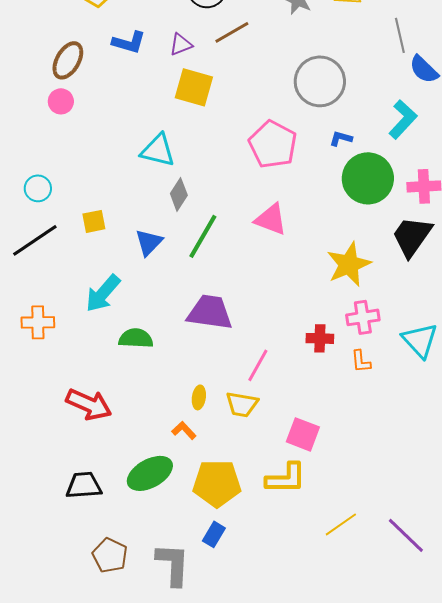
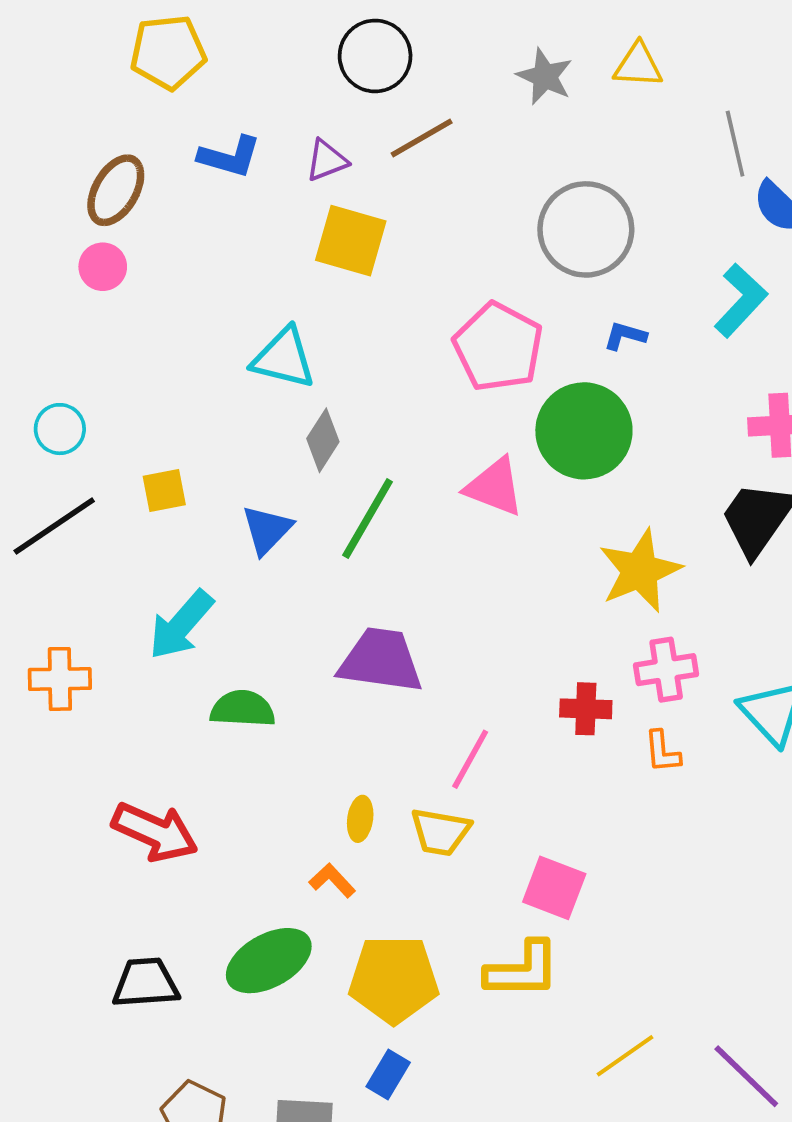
green circle: (368, 178) -> (584, 431), moved

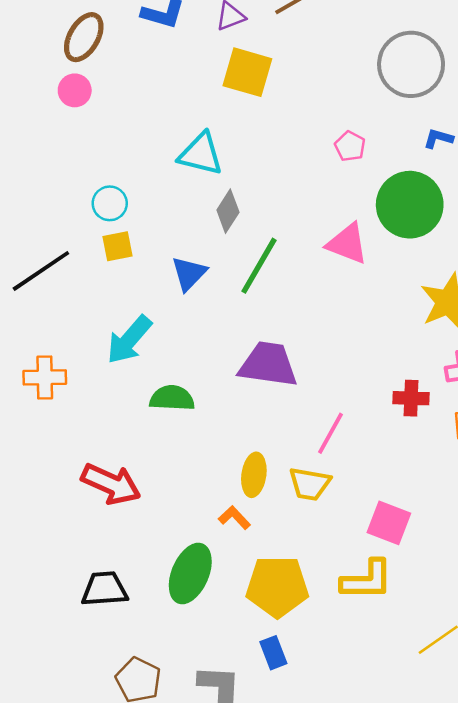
pink pentagon: (498, 347) -> (350, 146), size x0.5
cyan circle: (60, 429) -> (110, 203), moved
yellow ellipse: (360, 819) -> (254, 475), size x1.4
green ellipse: (269, 961) -> (190, 573), turned -38
blue rectangle: (388, 1074) -> (273, 653), turned -52

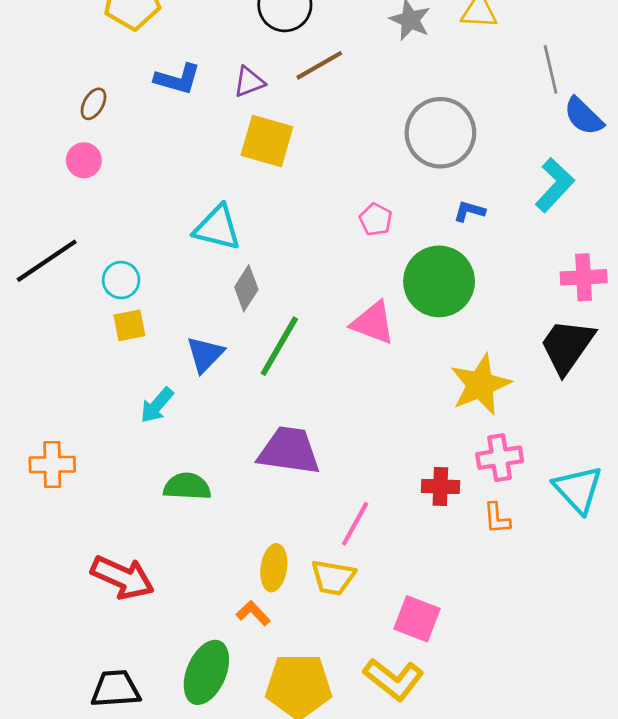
brown ellipse: (84, 37) -> (94, 104), size x0.6
black line: (41, 271) -> (47, 261), moved
cyan arrow: (129, 340) -> (157, 405), moved, size x0.7
yellow L-shape: (367, 580) -> (394, 679), turned 38

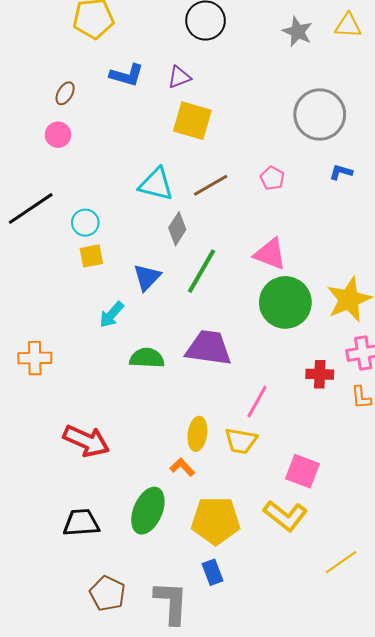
brown line: (319, 65) -> (211, 185), moved
green circle: (439, 281) -> (285, 302), moved
green semicircle: (187, 487) -> (147, 358), moved

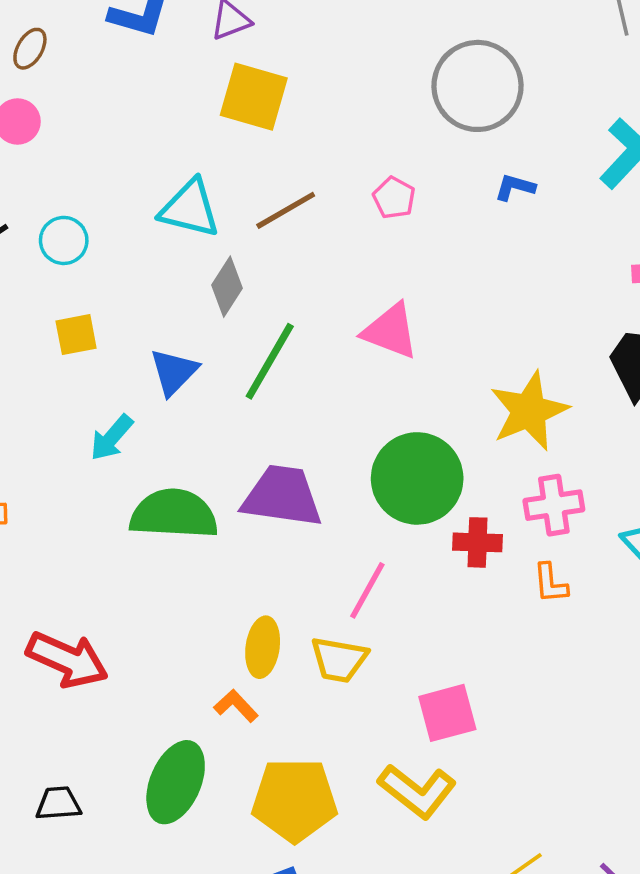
cyan circle: (85, 223) -> (64, 240), moved
green circle: (285, 302) -> (417, 478), moved
green semicircle: (147, 358) -> (174, 514), size x1.4
pink square: (303, 471) -> (447, 713), turned -36
black trapezoid: (81, 523) -> (58, 803), size x0.7

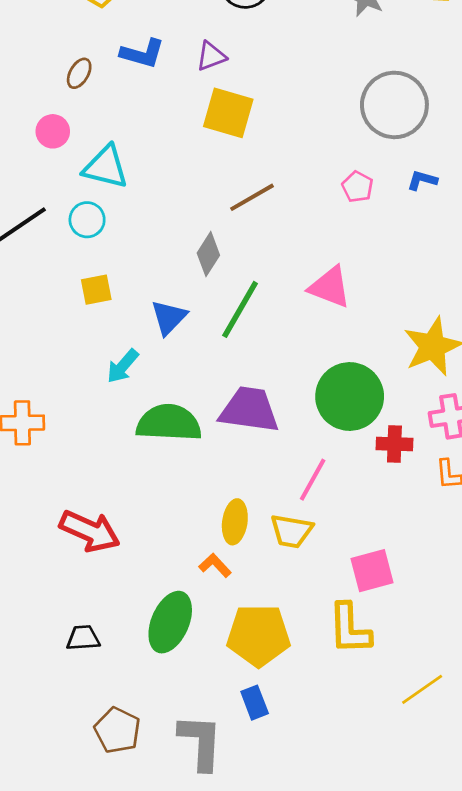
brown ellipse: (30, 49) -> (79, 73), moved
pink pentagon: (394, 198) -> (357, 187), moved
cyan triangle: (190, 209) -> (106, 167), moved
yellow L-shape: (417, 791) -> (350, 629), turned 50

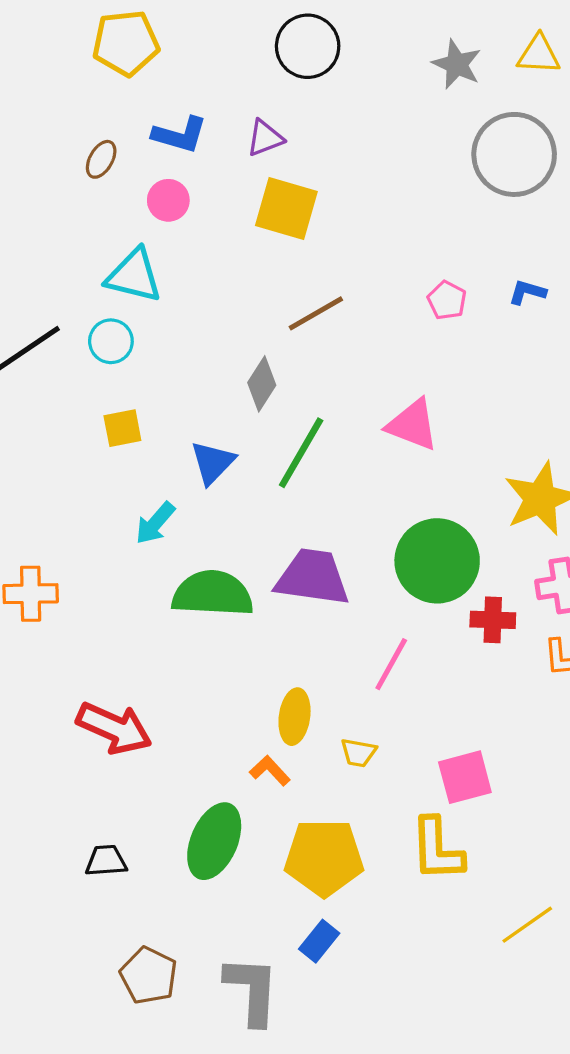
gray circle: (394, 105) -> (514, 154), moved
pink circle: (53, 131) -> (168, 200), moved
yellow trapezoid: (292, 531) -> (358, 753), moved, size x0.7
blue rectangle: (255, 703) -> (319, 941), turned 60

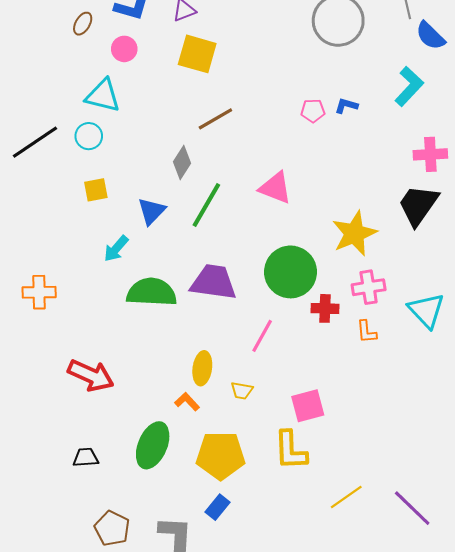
pink pentagon: (447, 300) -> (313, 111), moved, turned -30

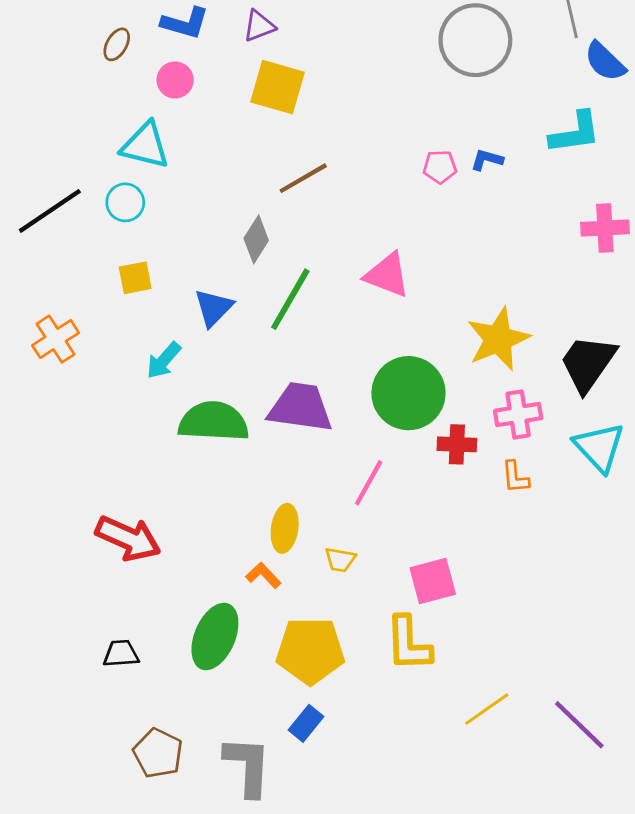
cyan L-shape: (409, 86) -> (575, 133), turned 39
black trapezoid: (418, 205) -> (588, 363), moved
orange cross: (39, 292) -> (56, 339), moved, turned -32

